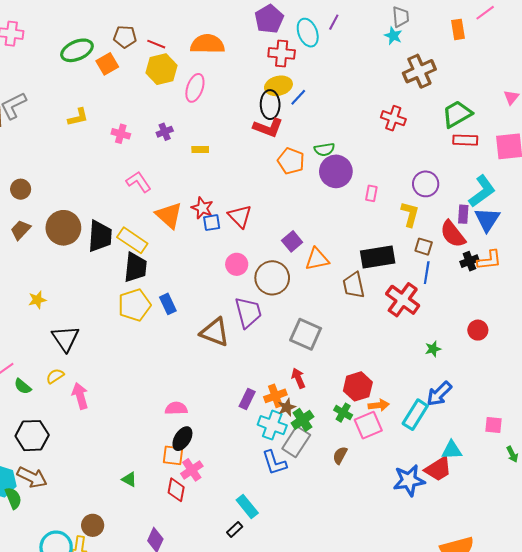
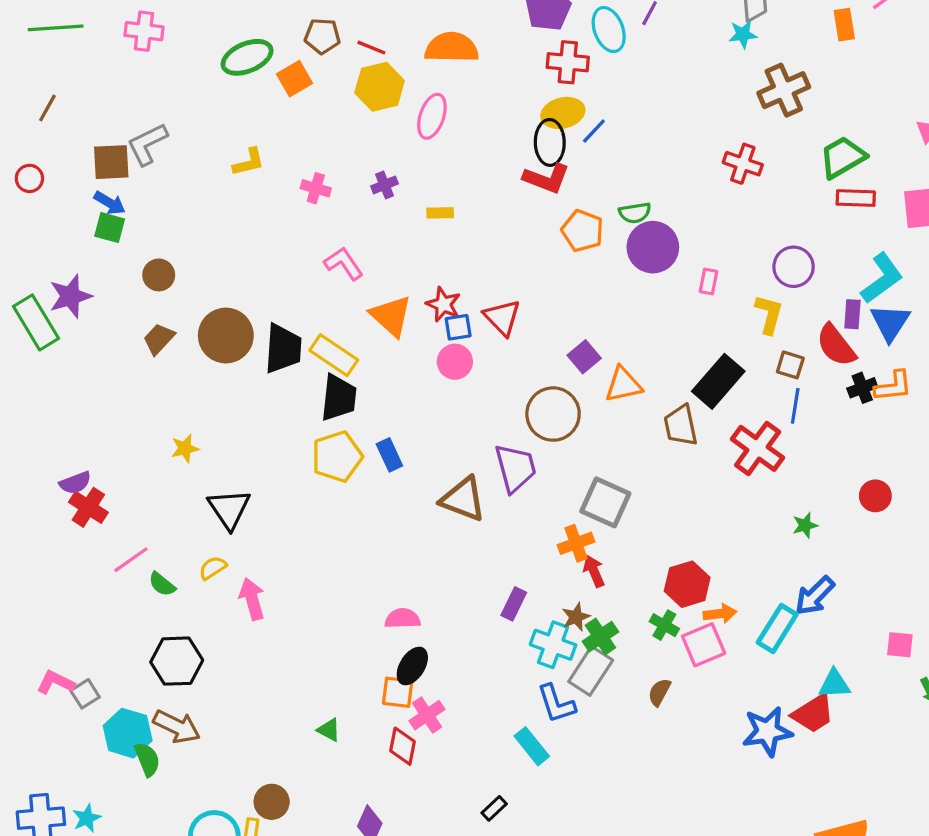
cyan star: (393, 36) -> (743, 34), turned -30
black rectangle: (378, 257) -> (718, 381), turned -40
pink circle: (237, 264) -> (455, 362), moved
orange cross: (275, 396) -> (576, 543), moved
cyan rectangle: (247, 506) -> (532, 746), moved

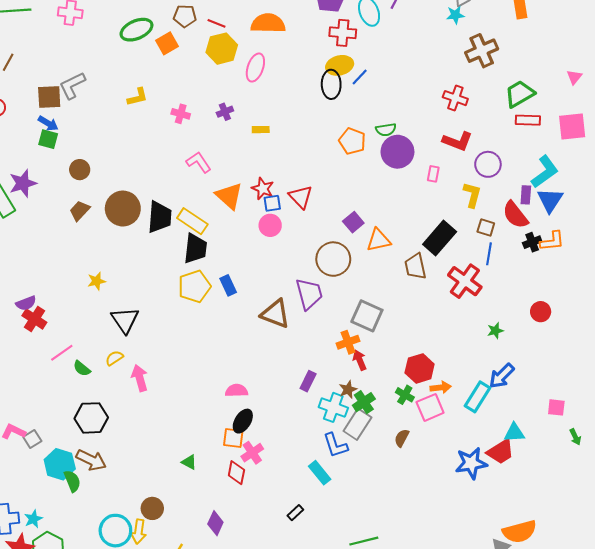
red L-shape: (546, 178) -> (457, 141), moved

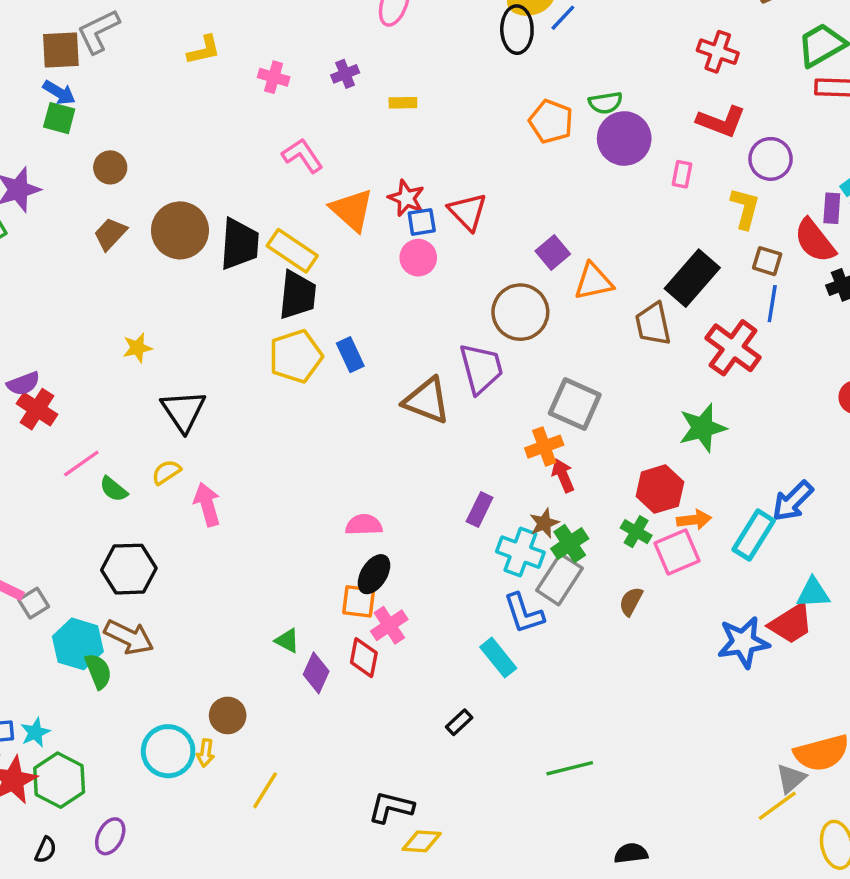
green star: (495, 331) -> (702, 428), moved, size x1.8
purple diamond: (215, 523) -> (316, 673), moved
yellow arrow: (139, 532) -> (206, 753), size x0.7

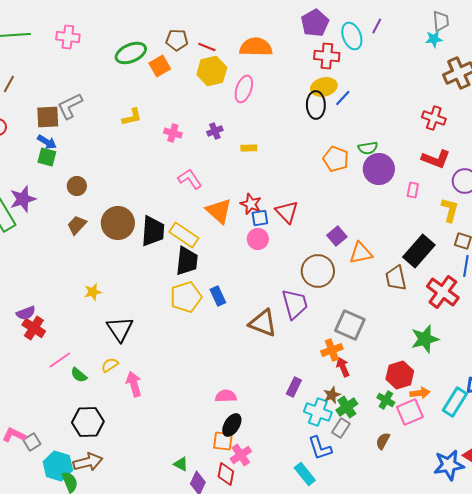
gray rectangle: (560, 579) -> (341, 428), size x0.7
brown arrow: (129, 637) -> (88, 462), turned -40

